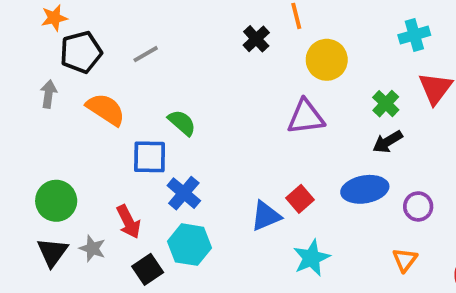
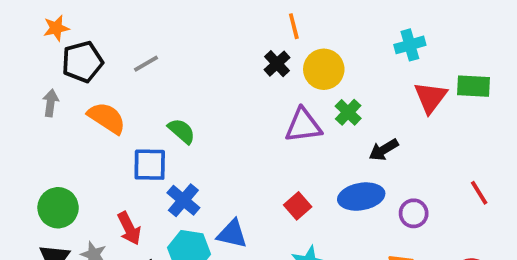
black cross: (256, 39) -> (277, 64), moved
green cross: (386, 104) -> (348, 112), moved
blue triangle: (266, 216) -> (232, 234), moved, turned 36

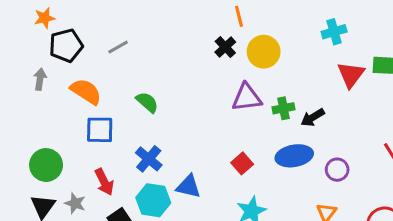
green cross: (348, 112) -> (283, 108), moved, turned 35
blue square: (150, 165) -> (100, 130), moved

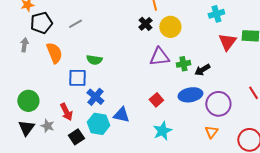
orange semicircle: (86, 91) -> (54, 53), turned 35
green semicircle: (147, 102) -> (94, 60), turned 147
blue square: (100, 130) -> (77, 78), moved
purple circle: (337, 170) -> (218, 104), size x1.6

